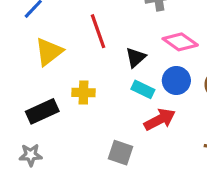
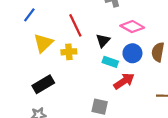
yellow cross: (84, 93) -> (69, 52), moved

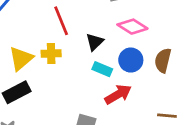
yellow triangle: (43, 43) -> (21, 59), moved

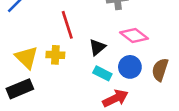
yellow triangle: (21, 59) -> (27, 57), turned -40

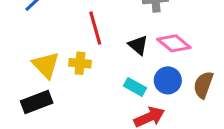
black triangle: (97, 47) -> (138, 45), moved, turned -42

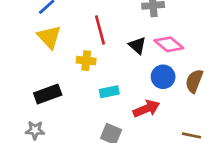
yellow triangle: (46, 65) -> (49, 37), moved
cyan rectangle: (135, 87) -> (109, 92), moved, turned -42

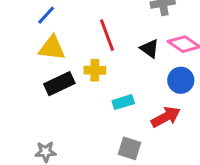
yellow triangle: (49, 37) -> (52, 48), turned -35
black rectangle: (48, 94) -> (59, 84), moved

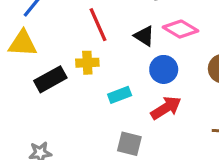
yellow triangle: (52, 48) -> (23, 44), moved
blue circle: (181, 80) -> (164, 69), moved

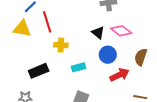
red line: (98, 25) -> (47, 22), moved
black rectangle: (50, 79) -> (39, 71), moved
red arrow: (166, 108) -> (120, 75), moved

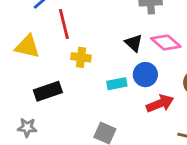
yellow triangle: (22, 29) -> (27, 47), moved
cyan rectangle: (79, 67) -> (117, 84), moved

